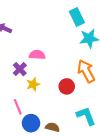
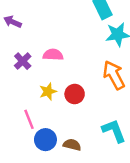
purple cross: (20, 69) -> (23, 61), moved
red circle: (67, 86) -> (75, 94), moved

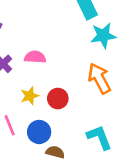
blue circle: (45, 140) -> (39, 132), moved

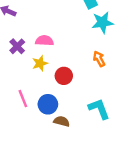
orange arrow: (99, 78) -> (99, 59), size x0.6
yellow star: (30, 96) -> (40, 63), moved

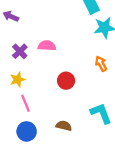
yellow star: (40, 63) -> (18, 80), moved
blue circle: (48, 104) -> (27, 131), moved

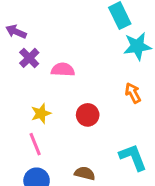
purple cross: (20, 51) -> (29, 58), moved
yellow star: (18, 80) -> (41, 113), moved

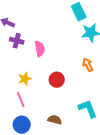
purple cross: (29, 58) -> (17, 41), turned -32
pink semicircle: (63, 70) -> (40, 49), turned 77

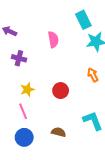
purple cross: (17, 41) -> (19, 58), moved
pink semicircle: (40, 49) -> (53, 40), moved

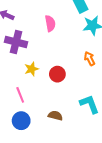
purple cross: (19, 58) -> (16, 42), size x1.5
yellow star: (27, 90) -> (32, 69), moved

